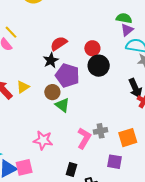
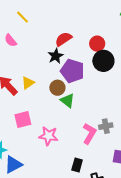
yellow line: (11, 32) -> (23, 17), moved
pink square: (24, 167) -> (23, 119), moved

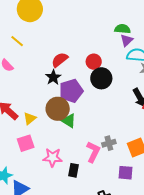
purple pentagon: (72, 71) -> (71, 91), turned -30
yellow triangle: (28, 83) -> (30, 118), moved
brown circle: (57, 88) -> (58, 109), size x1.5
black rectangle: (77, 165) -> (74, 170), moved

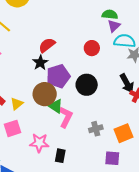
red circle: (94, 62) -> (92, 48), moved
black circle: (101, 78) -> (87, 85), moved
pink L-shape: (93, 152) -> (66, 117), moved

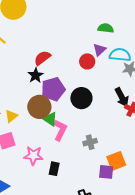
purple triangle: (114, 26) -> (99, 50), moved
orange square: (124, 133) -> (116, 161), moved

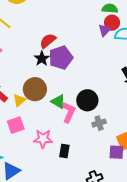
red circle: (87, 61) -> (112, 23), moved
purple pentagon: (53, 89) -> (61, 58), moved
black circle: (81, 98) -> (87, 100), moved
brown circle: (39, 107) -> (35, 89), moved

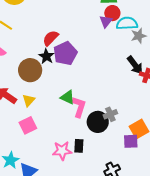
brown circle: (35, 89) -> (30, 70), moved
black circle: (87, 100) -> (98, 122), moved
pink star: (43, 139) -> (62, 151), moved

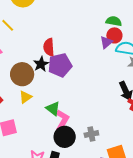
red semicircle: (51, 38) -> (49, 47), turned -60
yellow triangle: (29, 100) -> (25, 97), moved
black circle: (98, 122) -> (65, 137), moved

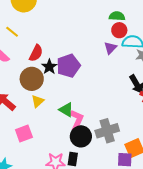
purple triangle: (106, 42) -> (110, 48), moved
red semicircle: (49, 47) -> (36, 53), moved, turned -144
gray cross: (91, 134) -> (107, 131), size x1.6

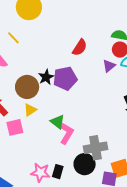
red semicircle: (36, 53) -> (80, 48), moved
pink square: (24, 134) -> (15, 127), moved
black circle: (81, 136) -> (85, 164), moved

